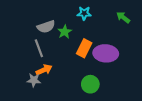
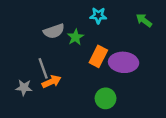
gray line: (39, 48) -> (43, 68), moved
gray star: (34, 80) -> (24, 88), moved

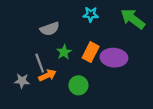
green arrow: (144, 20) -> (133, 19), size x1.6
green star: (76, 37) -> (64, 52), moved
green circle: (106, 98) -> (78, 85), moved

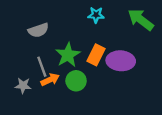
gray semicircle: (50, 29) -> (38, 30), moved
green star: (64, 52) -> (68, 55), size x1.5
green circle: (78, 85) -> (76, 81), moved

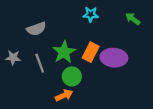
green arrow: (141, 20) -> (133, 19), size x0.6
orange arrow: (50, 80) -> (64, 95), moved
gray star: (23, 85) -> (13, 58), moved

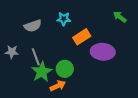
cyan star: (91, 14) -> (64, 19), moved
green star: (64, 52) -> (42, 72), moved
orange rectangle: (91, 52) -> (82, 37), moved, turned 30

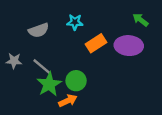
purple ellipse: (103, 52) -> (129, 46), moved
gray line: (36, 57) -> (42, 67), turned -30

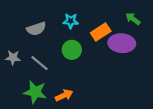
orange rectangle: (96, 43) -> (101, 32), moved
green circle: (76, 81) -> (72, 50), moved
green star: (49, 84) -> (35, 92), moved, turned -30

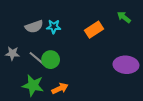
cyan star: (71, 21) -> (54, 27), moved
purple ellipse: (122, 43) -> (126, 65), moved
green circle: (72, 50) -> (51, 60), moved

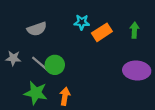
green arrow: (124, 17) -> (134, 30), moved, turned 56
cyan star: (54, 27) -> (82, 22), moved
orange arrow: (60, 89) -> (65, 96), turned -56

